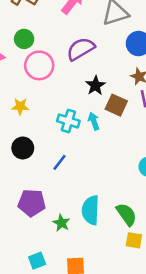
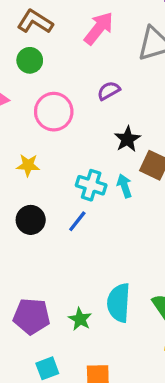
green circle: (24, 39) -> (30, 60), moved
purple semicircle: (81, 49) -> (109, 91), size x0.6
blue line: (60, 162) -> (77, 221), moved
purple pentagon: (32, 203) -> (32, 316), moved

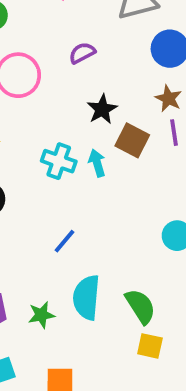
blue line: (77, 221) -> (65, 241), moved
green star: (80, 319) -> (41, 315), turned 30

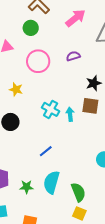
black star: (102, 109) -> (94, 83), moved
brown square: (132, 140) -> (90, 106), turned -30

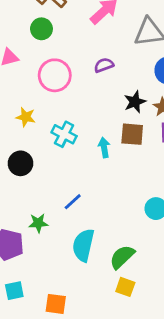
cyan cross: (51, 109) -> (64, 134), moved
green star: (27, 187) -> (38, 223), moved
green semicircle: (78, 192) -> (122, 257), turned -108

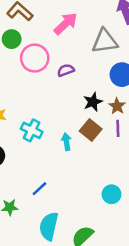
pink circle: (55, 75) -> (35, 58), moved
brown square: (132, 134) -> (91, 130), turned 35

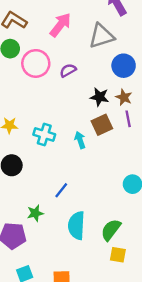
black star: (93, 102) -> (99, 97), turned -30
brown square: (91, 130) -> (102, 125), turned 35

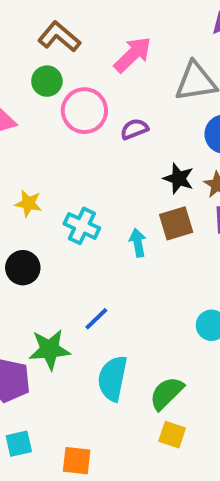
green star: (35, 213) -> (50, 349), size x1.5

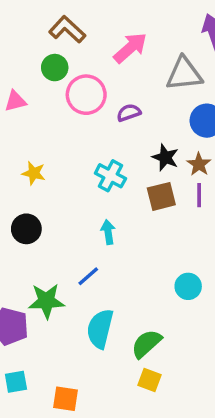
cyan cross: (82, 226) -> (110, 176), moved
cyan arrow: (138, 243) -> (108, 232), moved

